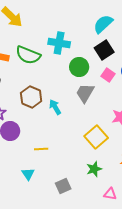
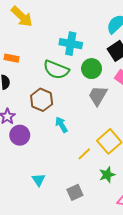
green semicircle: (28, 55) -> (56, 70), moved
cyan arrow: (55, 107) -> (61, 125), moved
yellow line: (41, 149) -> (84, 154), moved, turned -40

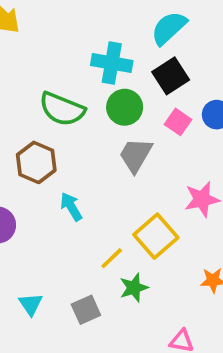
cyan cross: (71, 44) -> (112, 63), moved
green star: (107, 175) -> (134, 288), moved
gray square: (75, 192) -> (86, 310), moved

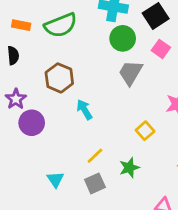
green semicircle: (62, 109) -> (61, 25), moved, turned -44
yellow square: (156, 236) -> (145, 131), size x0.6
yellow line: (112, 258) -> (95, 156), moved

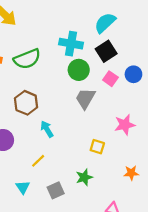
yellow square: (145, 131) -> (97, 147), turned -32
yellow line: (95, 156) -> (38, 161), moved

